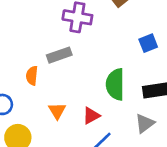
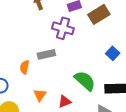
blue square: (148, 43) -> (113, 53), turned -32
green semicircle: (115, 84) -> (85, 81), turned 125

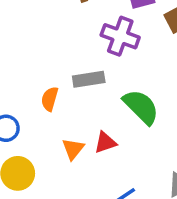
green semicircle: (85, 81) -> (141, 107), moved
red triangle: (65, 102) -> (105, 142), moved

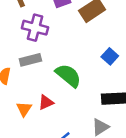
purple cross: (120, 36) -> (35, 28), moved

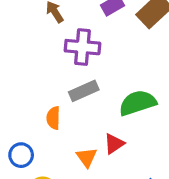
green semicircle: (68, 76) -> (138, 103), turned -48

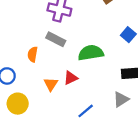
gray rectangle: (84, 91) -> (56, 39), turned 42

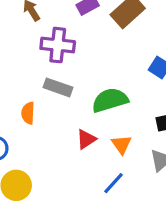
orange triangle: (51, 84) -> (121, 144), moved

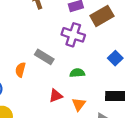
purple cross: (58, 45) -> (73, 35), moved
green semicircle: (110, 100) -> (77, 73), size x0.6

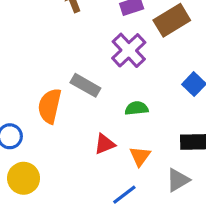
purple cross: (73, 35) -> (129, 50), turned 30
orange semicircle: (20, 70) -> (50, 106), size x1.5

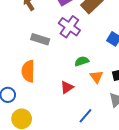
gray rectangle: (85, 85) -> (40, 39), moved
orange triangle: (140, 156) -> (96, 77), moved

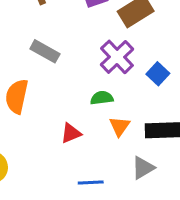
purple cross: (69, 27) -> (117, 57), moved
blue line: (86, 116) -> (91, 183), turned 35

